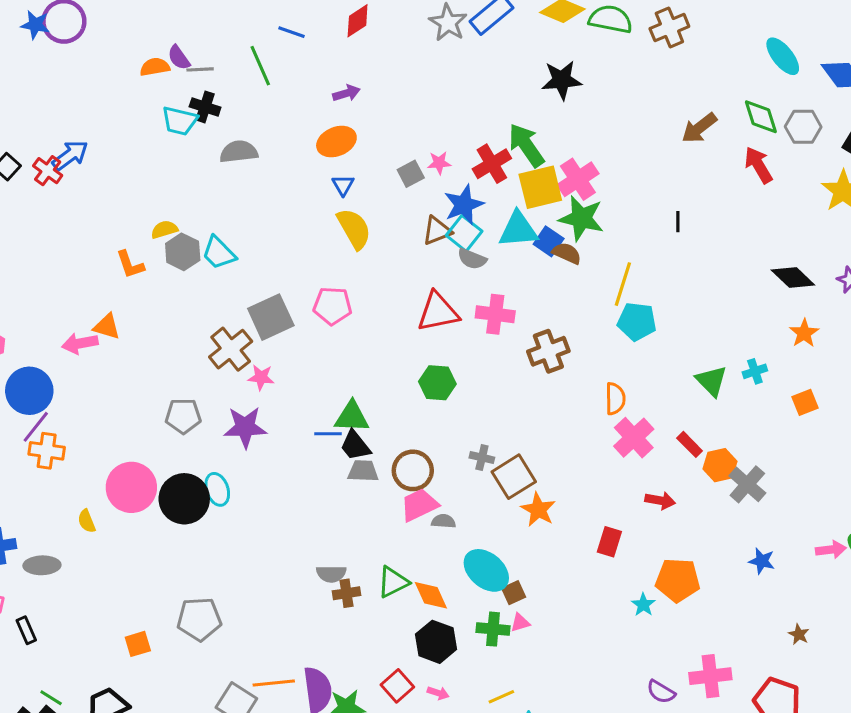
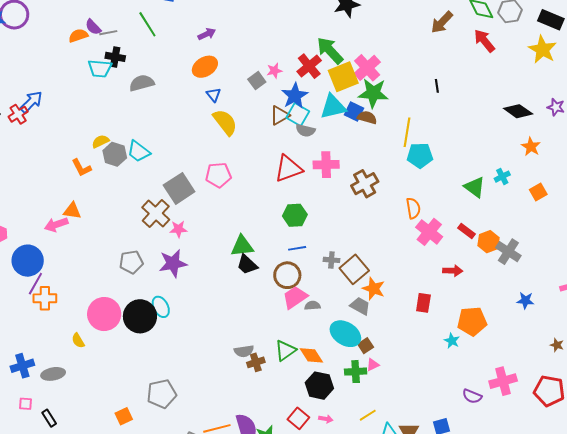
red cross: (48, 171) -> (18, 114), turned 30
blue line: (328, 434) -> (297, 248), moved
gray trapezoid: (363, 471) -> (360, 306), moved, turned 35

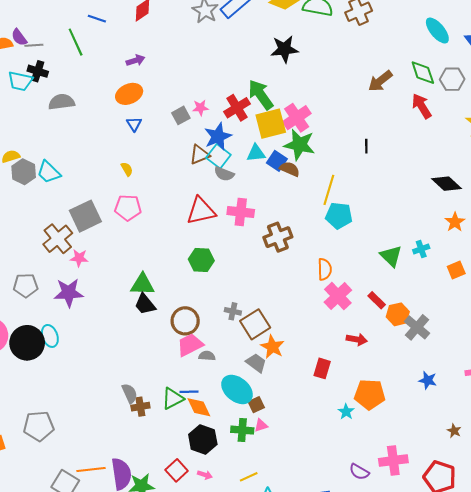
cyan triangle: (333, 107) -> (256, 153), size x0.7
yellow semicircle: (225, 122) -> (127, 169), moved, size x0.5
blue line: (297, 248) -> (189, 392), moved
gray semicircle: (244, 351) -> (130, 393), turned -114

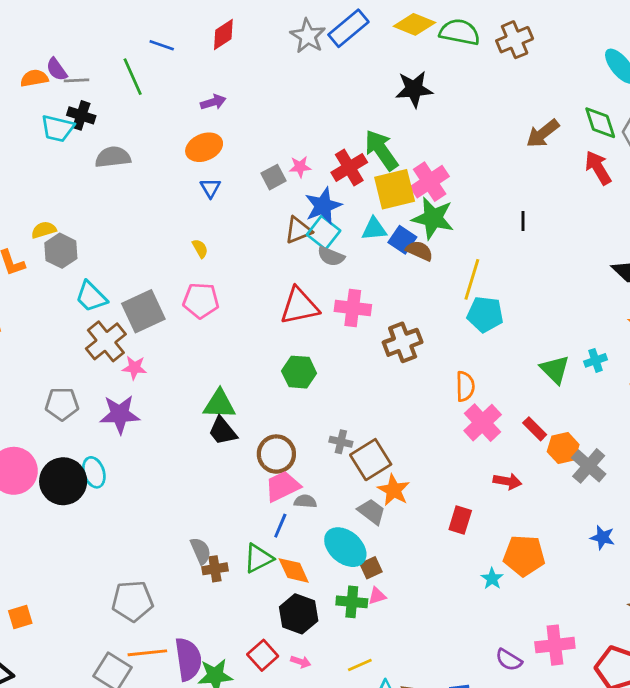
cyan trapezoid: (49, 172) -> (91, 297), moved
blue line: (189, 392) -> (280, 526), moved, turned -66
gray pentagon: (39, 426) -> (132, 601), moved

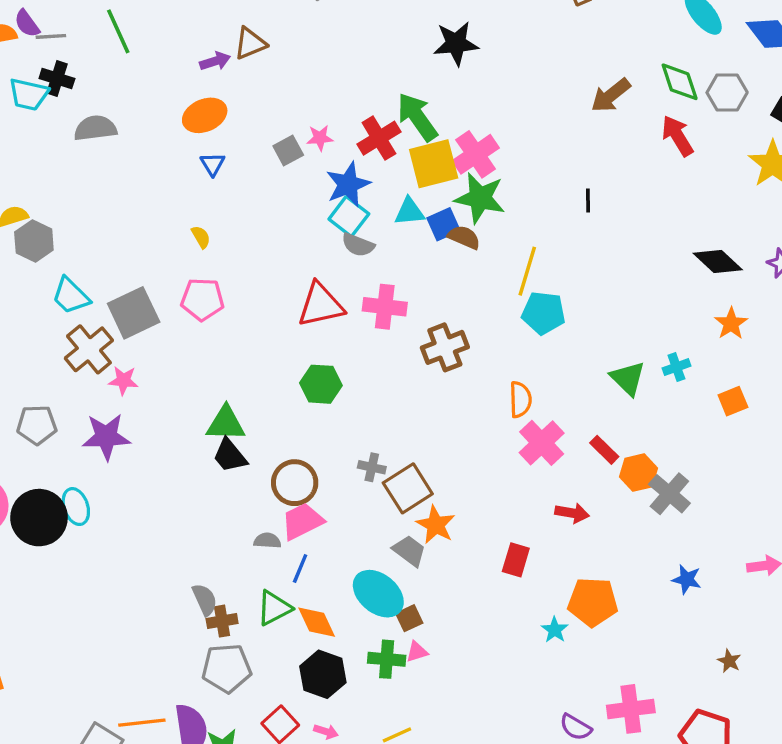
brown triangle: (298, 230) -> (250, 43), moved
blue square: (402, 240) -> (444, 224), turned 32
gray semicircle: (305, 501) -> (267, 541), moved
gray pentagon: (132, 601) -> (227, 668), moved

